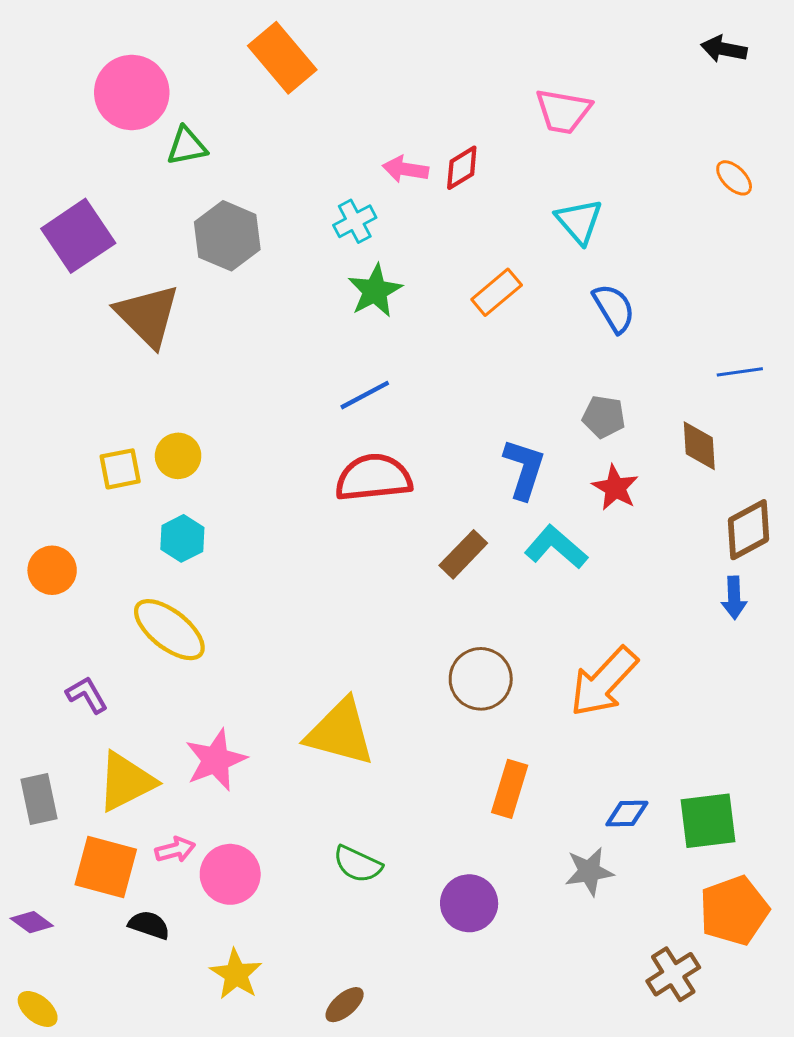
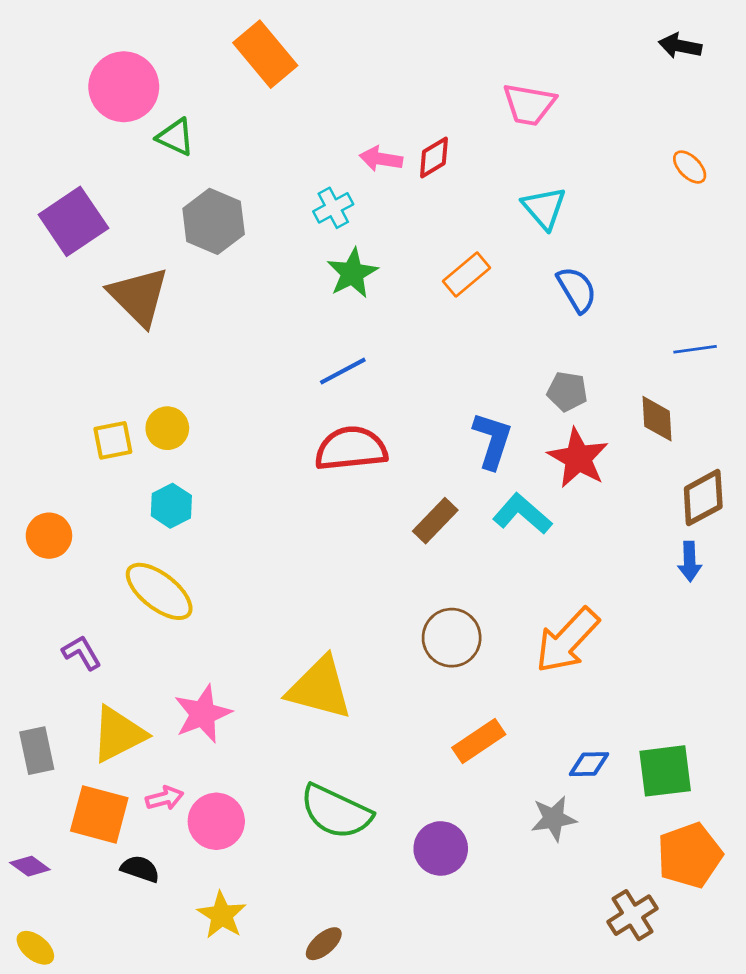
green triangle: (187, 146) -> (175, 137), turned 36
red star: (615, 488) -> (578, 458), size x1.4
orange rectangle: (510, 789) -> (479, 741), turned 39
green semicircle: (358, 864) -> (336, 812), size x1.6

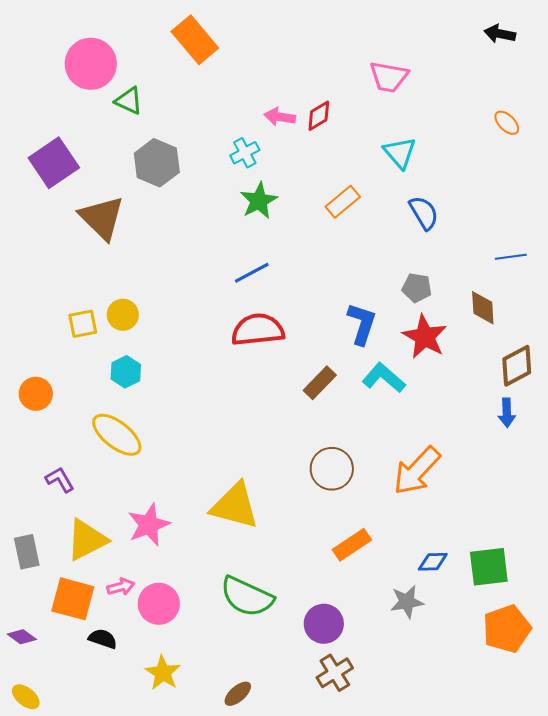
brown cross: (632, 915) -> (335, 673), moved

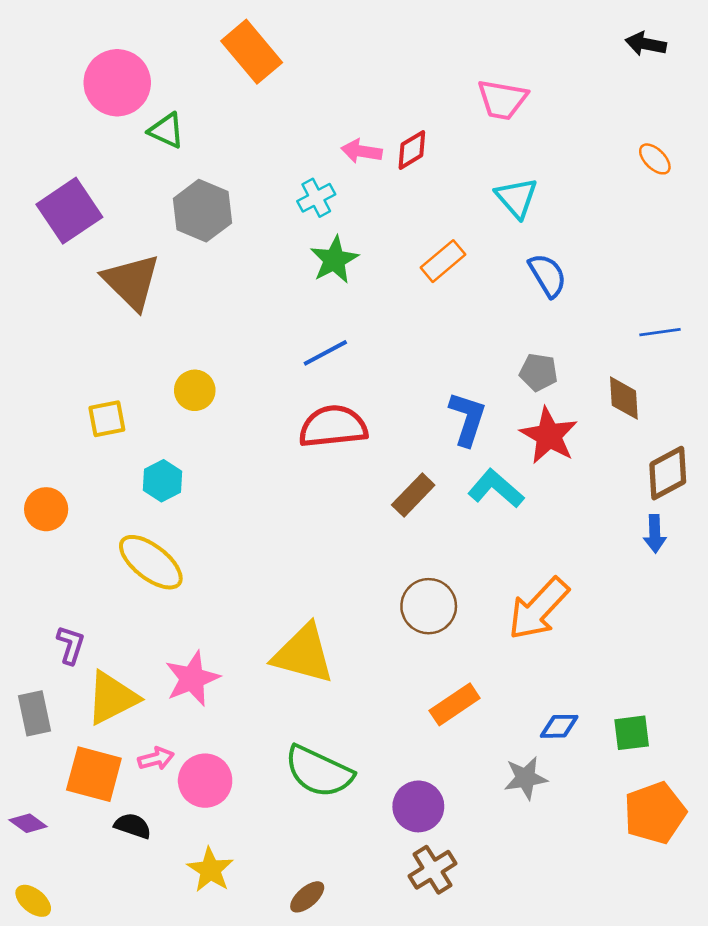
yellow circle: (123, 315) -> (195, 390), moved
purple L-shape: (60, 480) -> (71, 645), moved, turned 48
green square: (489, 567) -> (632, 733), size x0.7

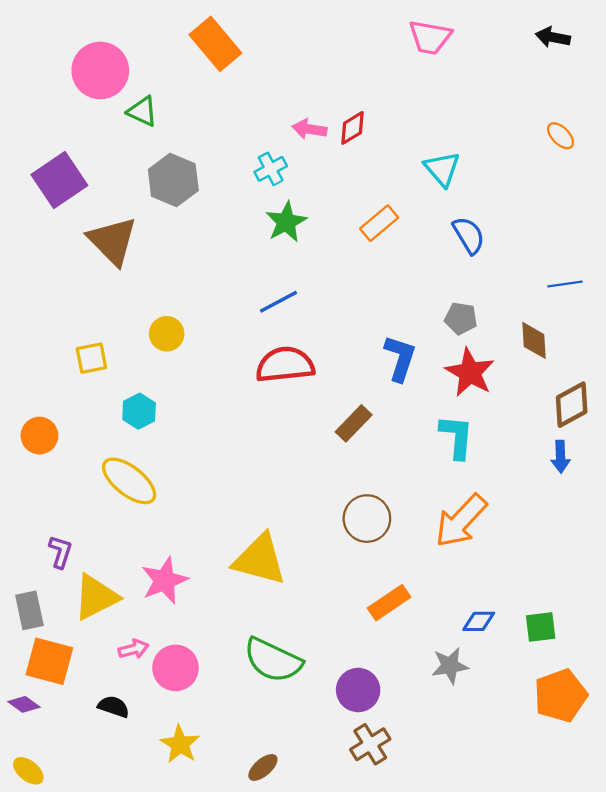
pink trapezoid: (502, 100) -> (430, 37), moved
cyan L-shape: (496, 489) -> (457, 437), moved, turned 54
orange square: (94, 774) -> (49, 661), moved

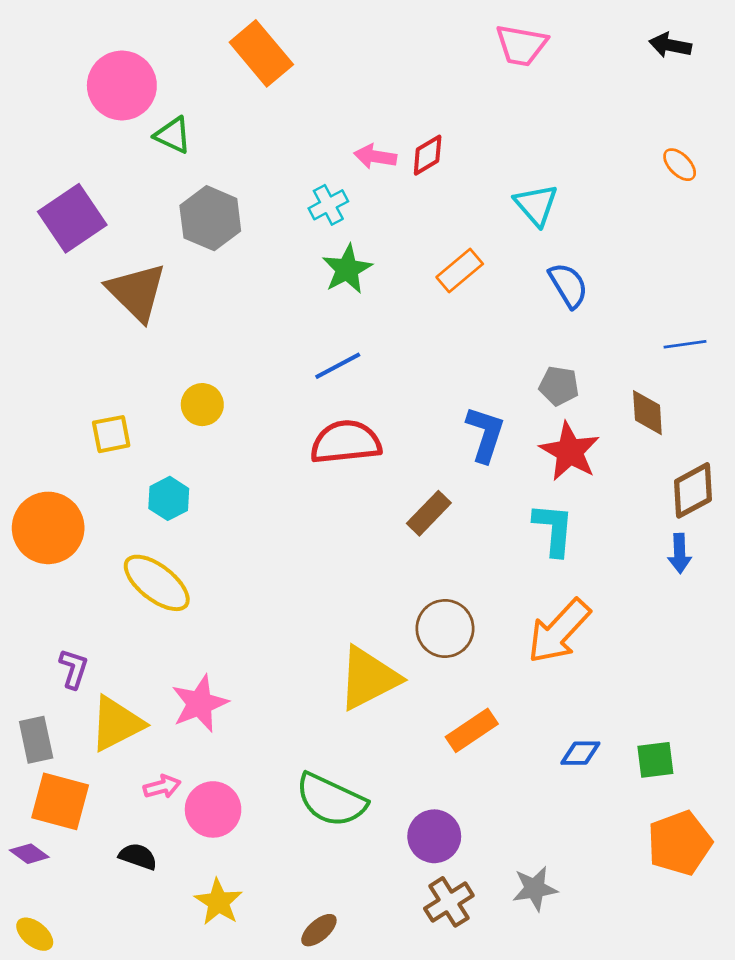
orange circle: (39, 436) -> (48, 528), size x1.6
yellow triangle: (260, 559) -> (369, 678), moved, turned -42
gray star: (450, 666) -> (535, 889), moved

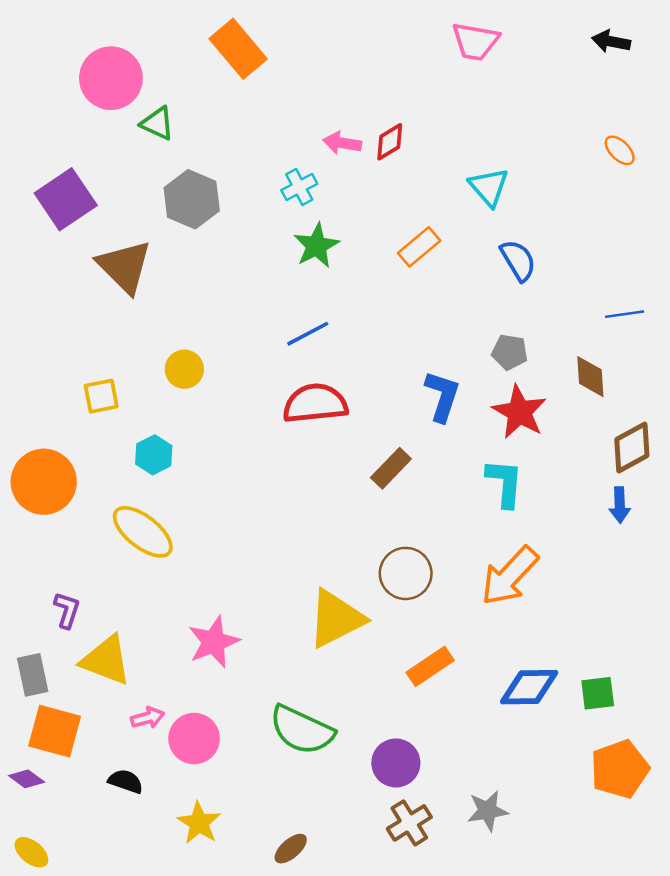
pink star: (200, 704) -> (214, 642), moved
yellow triangle: (116, 724) -> (106, 660), turned 48
blue diamond: (580, 753) -> (529, 687), size x1.6

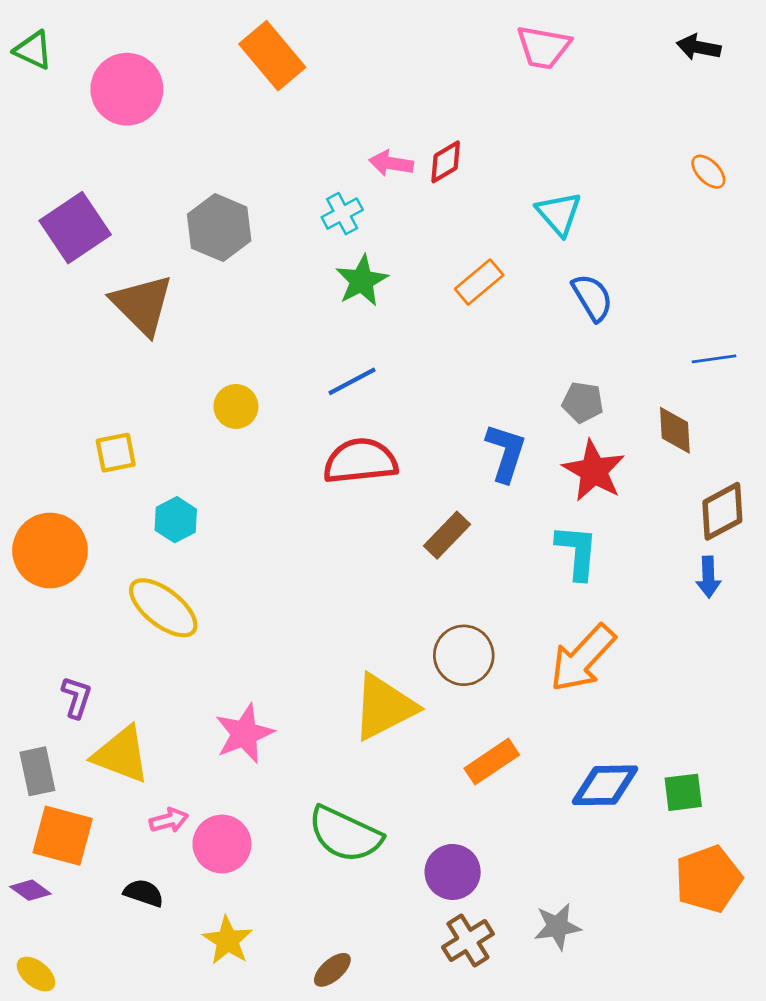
green triangle: (157, 123) -> (33, 50), moved
yellow circle: (184, 369) -> (236, 406), moved

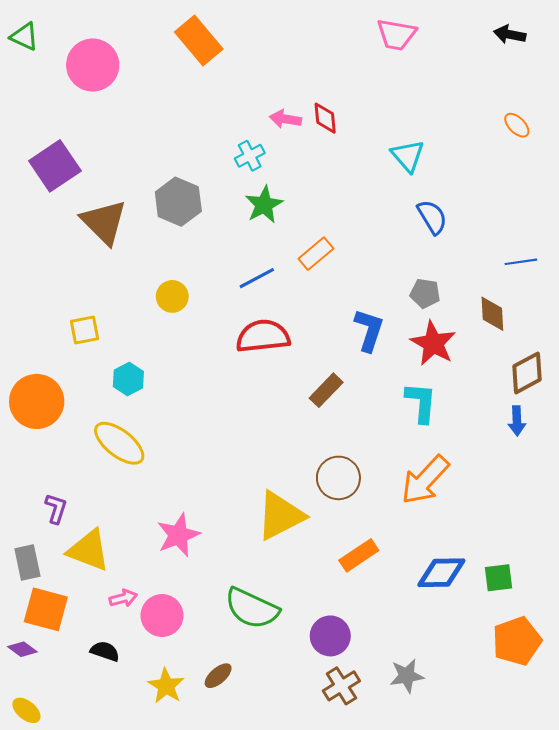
red diamond: (446, 162) -> (325, 118), turned -64
gray hexagon: (219, 228) -> (178, 202), moved
orange rectangle: (479, 282) -> (316, 254), moved
brown ellipse: (332, 970) -> (218, 676), moved

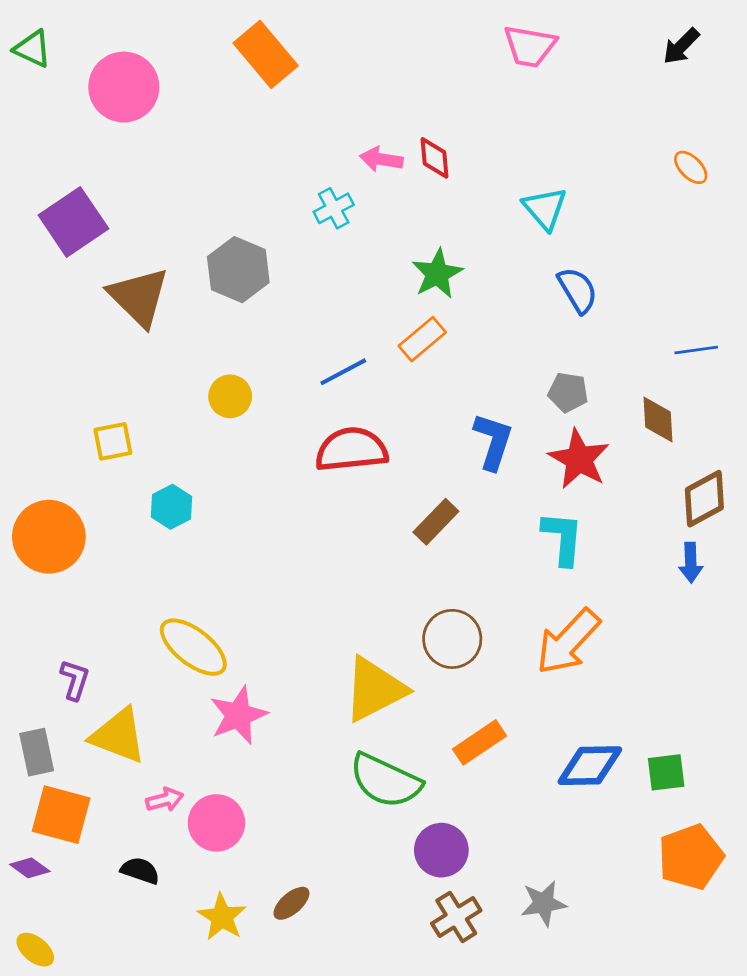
black arrow: (510, 34) -> (681, 46), turned -56
green star: (264, 205) -> (437, 274), moved
yellow ellipse: (119, 443) -> (193, 647), moved
green semicircle: (252, 608) -> (385, 781), moved

